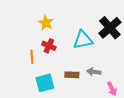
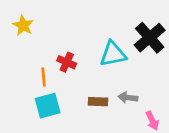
yellow star: (46, 23) -> (23, 25), moved
cyan square: (45, 83) -> (48, 106), moved

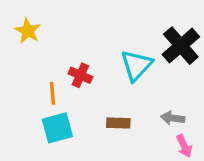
cyan triangle: (113, 54) -> (136, 65), turned -36
gray arrow: (128, 98) -> (173, 118), moved

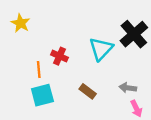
brown rectangle: (118, 123) -> (88, 91), turned 35

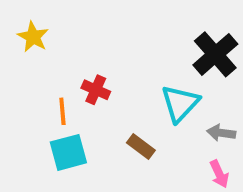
cyan triangle: (101, 49) -> (180, 103), moved
gray arrow: (128, 88) -> (221, 133), moved

